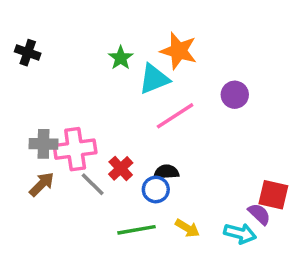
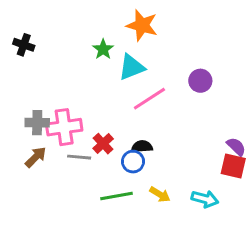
orange star: (179, 51) -> (142, 25), moved
gray line: (93, 184) -> (79, 157), turned -40
purple semicircle: (259, 214) -> (236, 147), moved

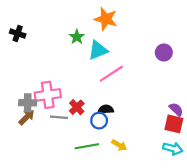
purple circle: (200, 81) -> (164, 52), moved
gray cross: (37, 123) -> (28, 103), moved
cyan arrow: (205, 199) -> (173, 148), moved

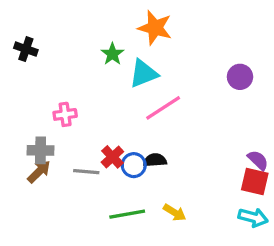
pink cross: (48, 95) -> (65, 114), moved, size x0.6
blue circle: (99, 121) -> (134, 165), moved

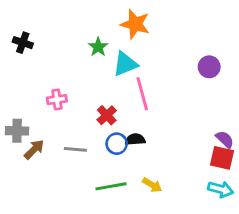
pink line: (163, 108) -> (142, 94), turned -72
gray cross: (41, 150) -> (17, 131), moved
red cross: (112, 157) -> (107, 115), moved

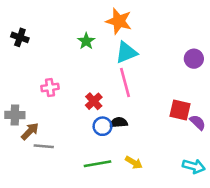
cyan triangle: (125, 64) -> (126, 52), moved
purple circle: (209, 67) -> (194, 59), moved
gray line: (75, 149) -> (44, 146), moved
red square: (222, 158) -> (180, 110), moved

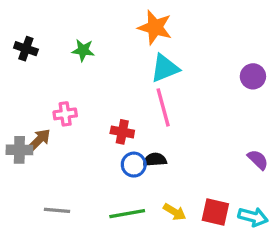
green star: (86, 41) -> (83, 50), moved, turned -30
red cross: (94, 101) -> (122, 132), turned -36
red square: (180, 110) -> (215, 212), moved
brown arrow: (30, 131) -> (39, 140), moved
gray line: (44, 146) -> (57, 210), moved

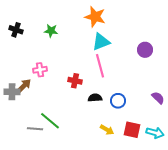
purple circle: (253, 76) -> (145, 50), moved
blue circle: (134, 165) -> (118, 101), moved
green line: (127, 214) -> (50, 121), moved, turned 50

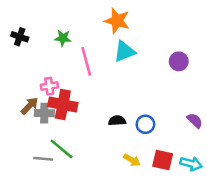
pink line: (100, 66) -> (86, 61), moved
red cross: (75, 81) -> (63, 105), moved, size x1.6
gray cross: (12, 92) -> (44, 113), moved

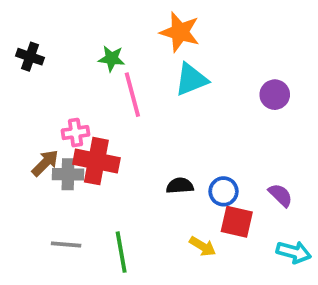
green star: (63, 38) -> (112, 59), moved
purple semicircle: (195, 121) -> (280, 195), moved
green line: (62, 149) -> (121, 252), moved, turned 40
red square: (163, 160) -> (237, 222), moved

